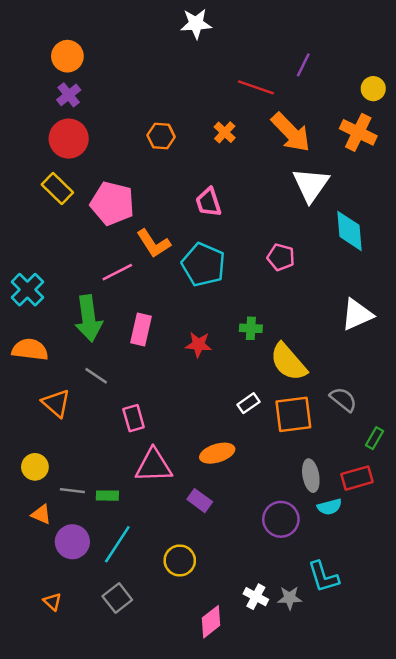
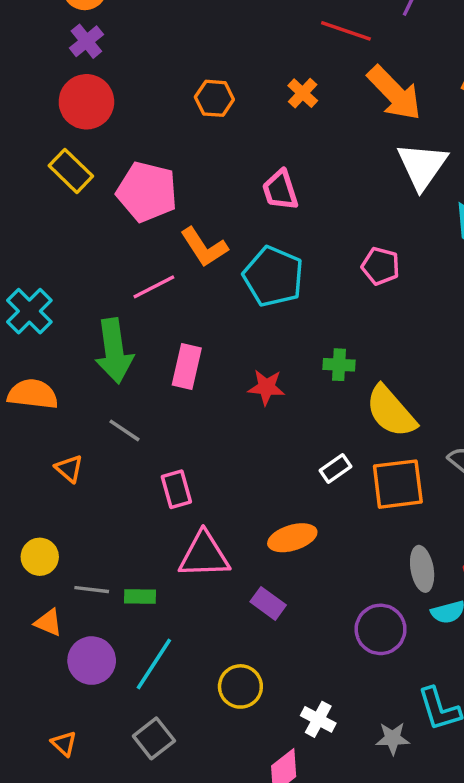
orange triangle: (56, 403) -> (69, 469), size x0.7
white cross: (256, 597) -> (318, 719), moved

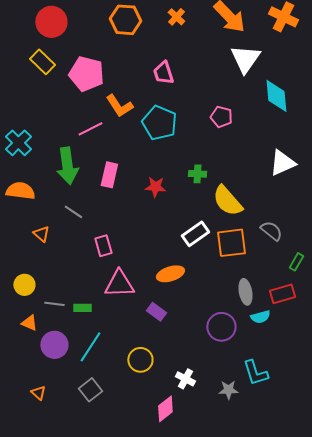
orange hexagon: (214, 98) -> (125, 20), size x1.4
white rectangle: (336, 469) -> (195, 234), size x1.5

